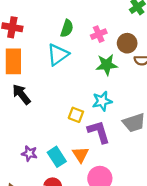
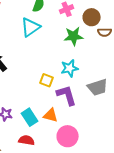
orange triangle: (81, 155) -> (51, 115), turned -42

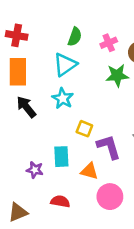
cyan star: (70, 68) -> (63, 98), moved, turned -30
cyan rectangle: (30, 117) -> (61, 157), moved, turned 30

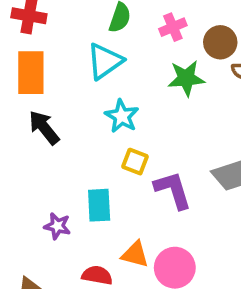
cyan star: (63, 98) -> (122, 116), moved
orange triangle: (89, 171) -> (135, 254), moved

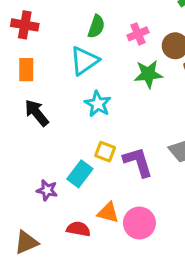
orange rectangle: (31, 73) -> (26, 70), size x0.7
yellow square: (135, 162) -> (105, 152), moved
cyan rectangle: (99, 205) -> (80, 174), turned 40

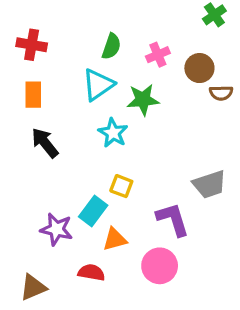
green star: (148, 74) -> (143, 100), moved
purple L-shape: (138, 162) -> (173, 219), moved
purple star: (47, 190) -> (57, 229), size x1.4
orange triangle: (108, 213) -> (115, 239), moved, turned -30

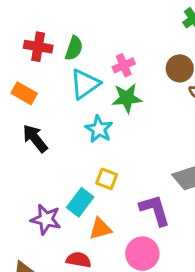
red cross: (32, 45) -> (38, 47), moved
green semicircle: (111, 46) -> (74, 48), moved
pink cross: (158, 55) -> (124, 65), moved
orange rectangle: (33, 95) -> (24, 93), turned -60

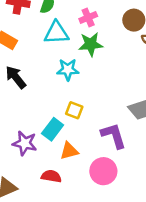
cyan triangle: (85, 84) -> (56, 33), turned 32
cyan star: (99, 129) -> (68, 70), turned -30

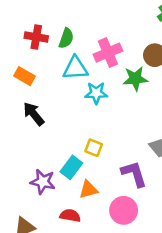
pink cross: (88, 18) -> (108, 53), size x1.5
green star: (91, 44) -> (135, 79), moved
cyan star: (68, 70) -> (96, 93), moved

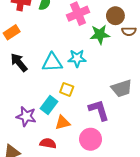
cyan triangle: (75, 68) -> (52, 62), moved
orange rectangle: (24, 76) -> (12, 32), turned -63
cyan star: (96, 93) -> (77, 58), moved

